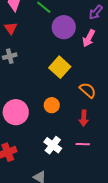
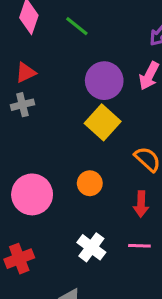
purple circle: (64, 27) -> (104, 81), moved
red triangle: (11, 28) -> (26, 73), moved, turned 40

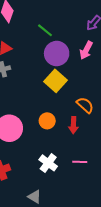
green line: (77, 26) -> (45, 30), moved
red arrow: (141, 204) -> (73, 125), moved

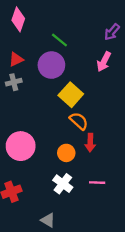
purple circle: (57, 54) -> (51, 65), moved
orange semicircle: (85, 105) -> (79, 121), moved
orange circle: (47, 121) -> (66, 153), moved

